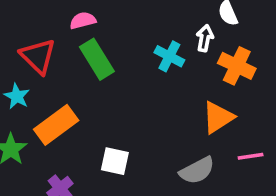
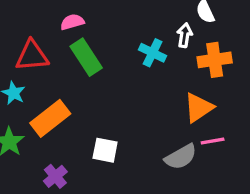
red triangle: (38, 56) -> (32, 56), turned -48
orange cross: (237, 66) -> (215, 60), turned -32
pink line: (251, 156) -> (213, 141), moved

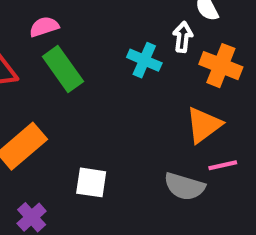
orange cross: (215, 60) -> (221, 66), turned 32
gray semicircle: (181, 157) -> (184, 186), turned 48

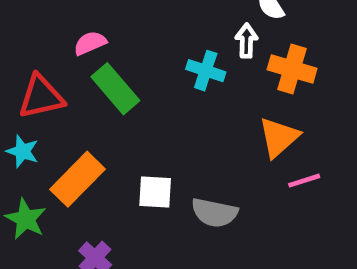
white square: (91, 182) -> (155, 192), moved
gray semicircle: (184, 186) -> (215, 213), moved

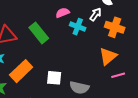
white arrow: (246, 41) -> (96, 14), turned 32
pink semicircle: (90, 43) -> (63, 13), moved

